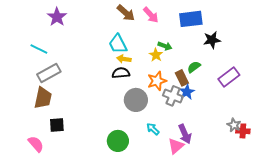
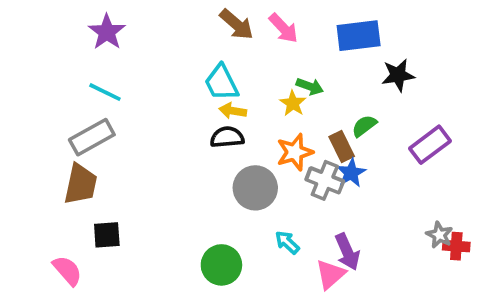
cyan line: (39, 49) -> (105, 92), moved

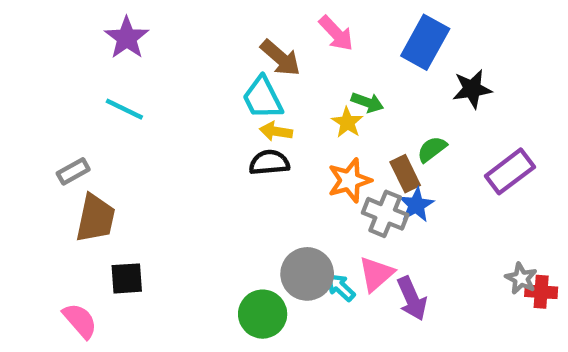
brown arrow: (236, 24) -> (280, 58), moved
blue rectangle: (359, 36) -> (425, 42), turned -54
gray rectangle: (92, 137) -> (73, 171), moved, size x0.6
gray circle: (255, 188) -> (307, 274), moved
pink triangle: (330, 274) -> (376, 274), moved

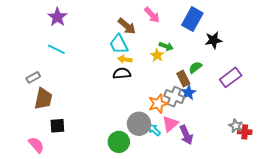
orange star: (349, 180) -> (158, 104), moved

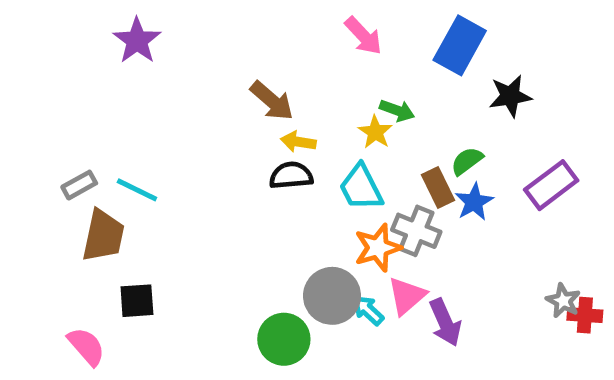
brown arrow: (127, 26) -> (272, 101), moved
cyan trapezoid: (119, 44) -> (361, 187), moved
cyan line: (56, 49) -> (137, 190), moved
blue star: (188, 93) -> (474, 202), moved

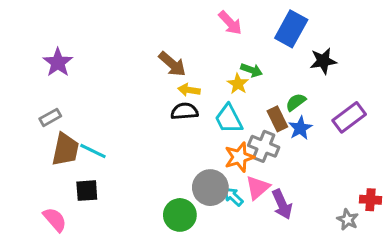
purple star: (137, 41) -> (58, 62), moved
cyan line: (137, 190) -> (93, 151), moved
gray star: (563, 301) -> (348, 220), moved

